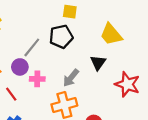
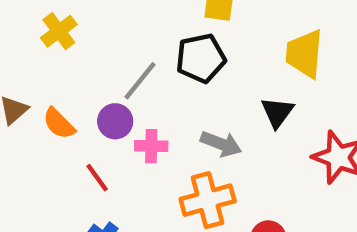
yellow trapezoid: (111, 34) -> (304, 54), turned 45
gray arrow: (71, 78) -> (221, 144), turned -108

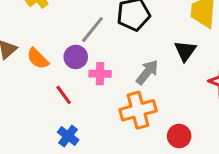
gray arrow: (221, 144) -> (147, 72), turned -72

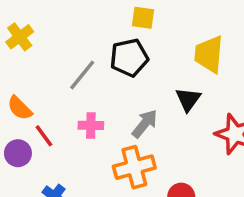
purple circle: (76, 57) -> (18, 153), moved
red line: (64, 95) -> (44, 136), moved

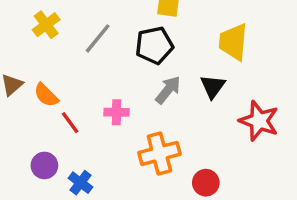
gray line: (82, 75) -> (98, 38), moved
gray arrow: (145, 124) -> (168, 90), moved
purple circle: (18, 153) -> (44, 165), moved

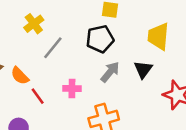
yellow cross: (46, 25) -> (34, 24), moved
gray line: (98, 38) -> (53, 48), moved

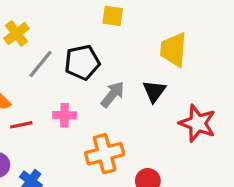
black pentagon: (100, 39) -> (82, 62), moved
red line: (38, 96) -> (21, 125), turned -66

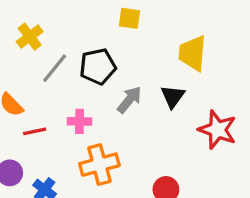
orange cross: (105, 154) -> (99, 165), moved

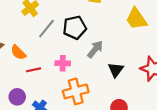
yellow trapezoid: (193, 53) -> (136, 19), turned -40
black triangle: (173, 96) -> (116, 70), moved

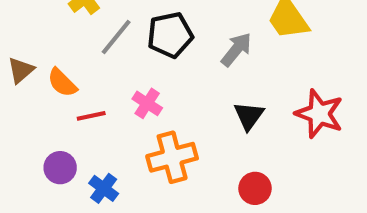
gray arrow: (95, 49) -> (236, 49), moved
pink cross: (63, 63) -> (147, 103), turned 32

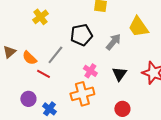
gray line: (116, 37) -> (55, 55), moved
pink cross: (147, 103) -> (90, 71), moved
red line: (91, 116) -> (43, 74), turned 40

